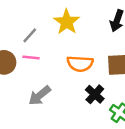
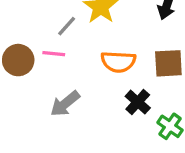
gray line: (30, 35) -> (67, 26), moved

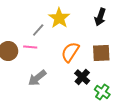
orange semicircle: (118, 62) -> (70, 52), turned 120

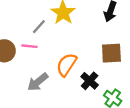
orange semicircle: (70, 52) -> (66, 65), moved

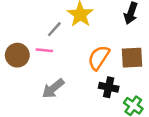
orange semicircle: (66, 65) -> (99, 58), moved
black cross: (90, 81) -> (109, 87), turned -30

